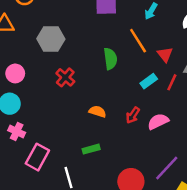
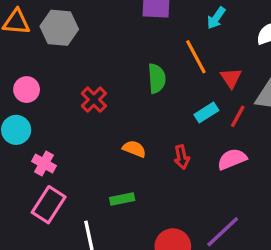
gray hexagon: (51, 39) -> (59, 28), moved
red arrow: (133, 115) -> (182, 157), turned -49
pink semicircle: (158, 121) -> (232, 159), moved
pink cross: (17, 132) -> (44, 163), moved

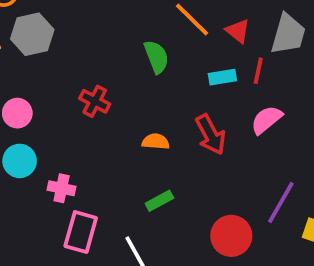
cyan rectangle: (206, 112) -> (222, 77), turned 40
red arrow: (182, 157) -> (211, 135), size x1.5

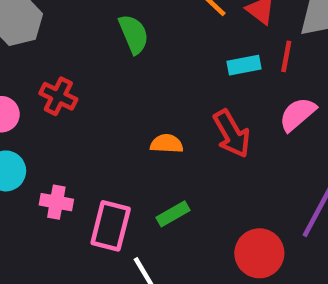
green semicircle: (156, 57) -> (134, 34), moved
red cross: (95, 101) -> (58, 96), moved
pink rectangle: (81, 232) -> (111, 226), moved

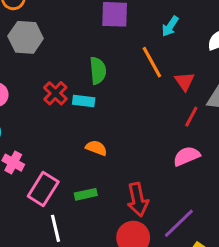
cyan rectangle: (244, 65) -> (84, 101), moved
red cross: (58, 96) -> (55, 93), moved
red arrow: (232, 134) -> (138, 200), moved

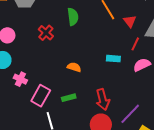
cyan rectangle: (84, 101) -> (113, 59), moved
pink semicircle: (187, 156) -> (142, 65), moved

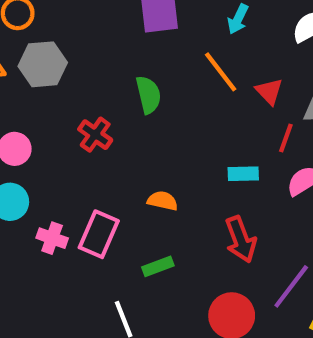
pink rectangle: (41, 96) -> (99, 234), moved
red arrow: (103, 100) -> (241, 239), moved

